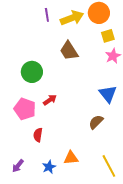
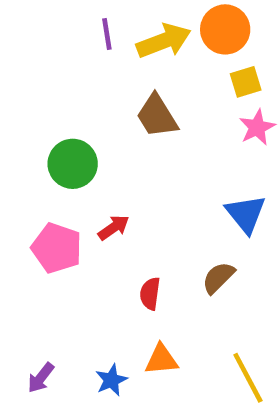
red semicircle: (38, 135) -> (150, 294), moved

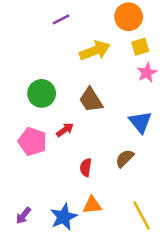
purple line: (107, 34) -> (61, 19), turned 72
yellow arrow: (164, 41) -> (95, 51), moved
brown trapezoid: (157, 116) -> (91, 100), moved
blue star: (111, 380) -> (64, 217), size x1.5

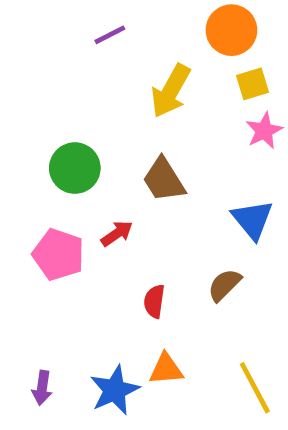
yellow arrow: (95, 51) -> (171, 91), turned 140
purple arrow: (23, 216) -> (42, 388), turned -30

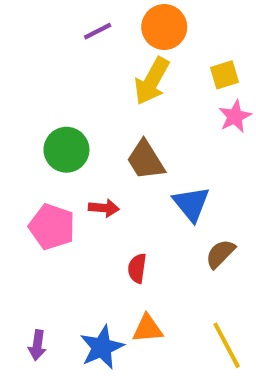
orange circle: (231, 30) -> (164, 27), moved
blue triangle: (253, 219) -> (191, 204), moved
red arrow: (117, 234) -> (104, 208), turned 40
brown semicircle: (224, 285) -> (220, 254), moved

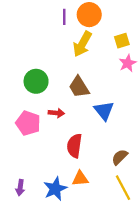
purple line: (98, 31) -> (64, 17), moved, turned -63
brown semicircle: (220, 254) -> (120, 157), moved
red semicircle: (137, 268) -> (74, 146), size x1.5

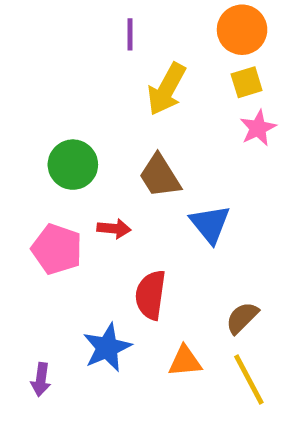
orange circle: (89, 15) -> (242, 30), moved
orange triangle: (80, 179) -> (185, 361), moved
blue star: (55, 189) -> (107, 347), moved

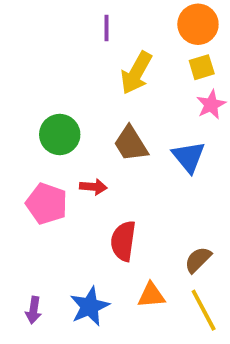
blue triangle: (210, 224) -> (189, 157), moved
blue star: (107, 347) -> (90, 306), moved

